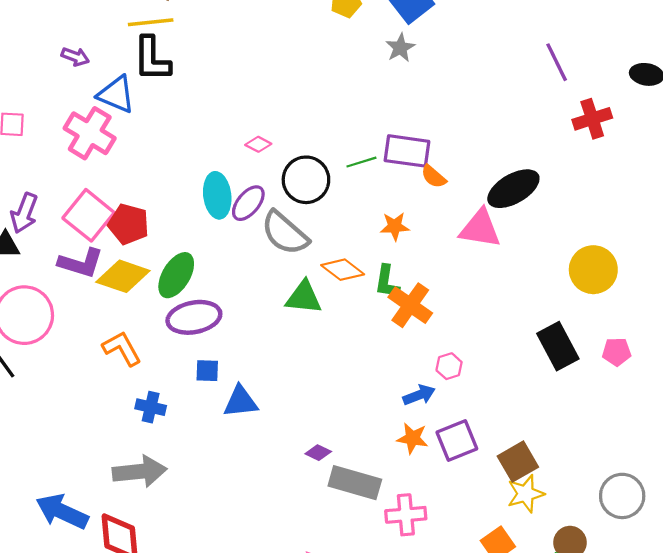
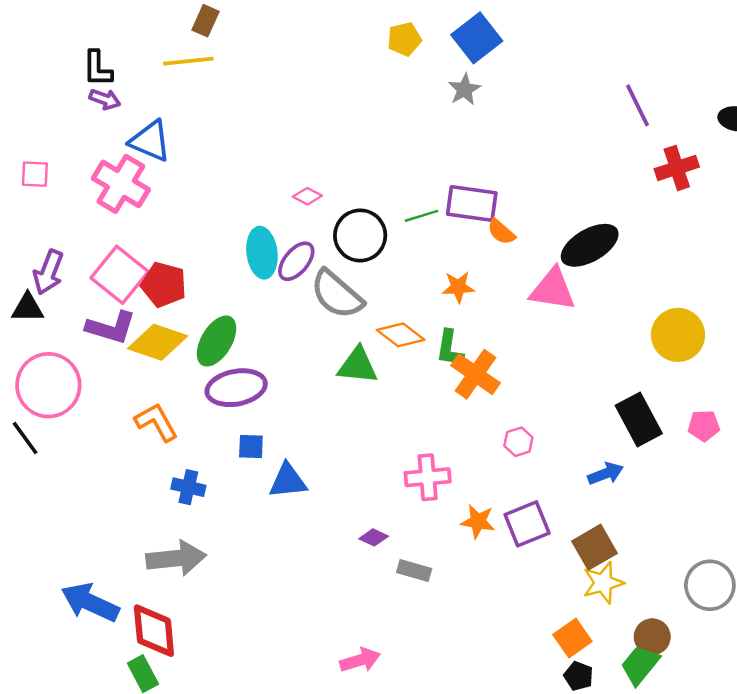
black L-shape: (152, 59) -> (97, 69), moved, size x0.7
blue arrow: (419, 395) -> (606, 474), moved
gray rectangle: (355, 483) -> (414, 571), size x0.6
pink cross: (406, 515) -> (428, 477), moved

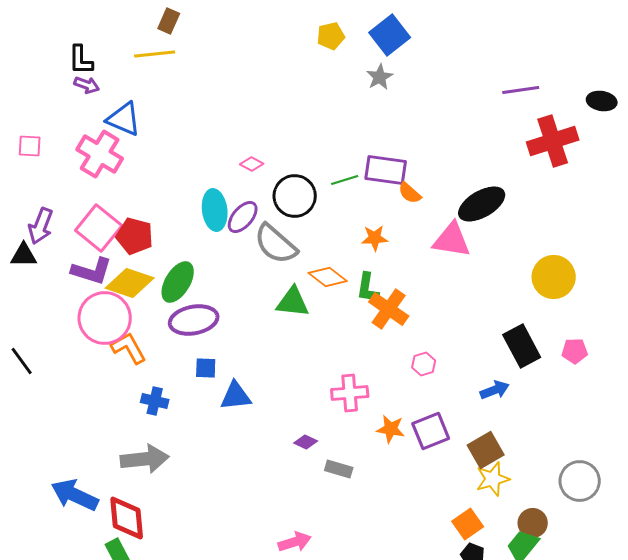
purple line: (637, 105) -> (521, 90), turned -72
red cross: (677, 168) -> (553, 141), size x1.4
pink circle: (48, 385) -> (105, 318), moved

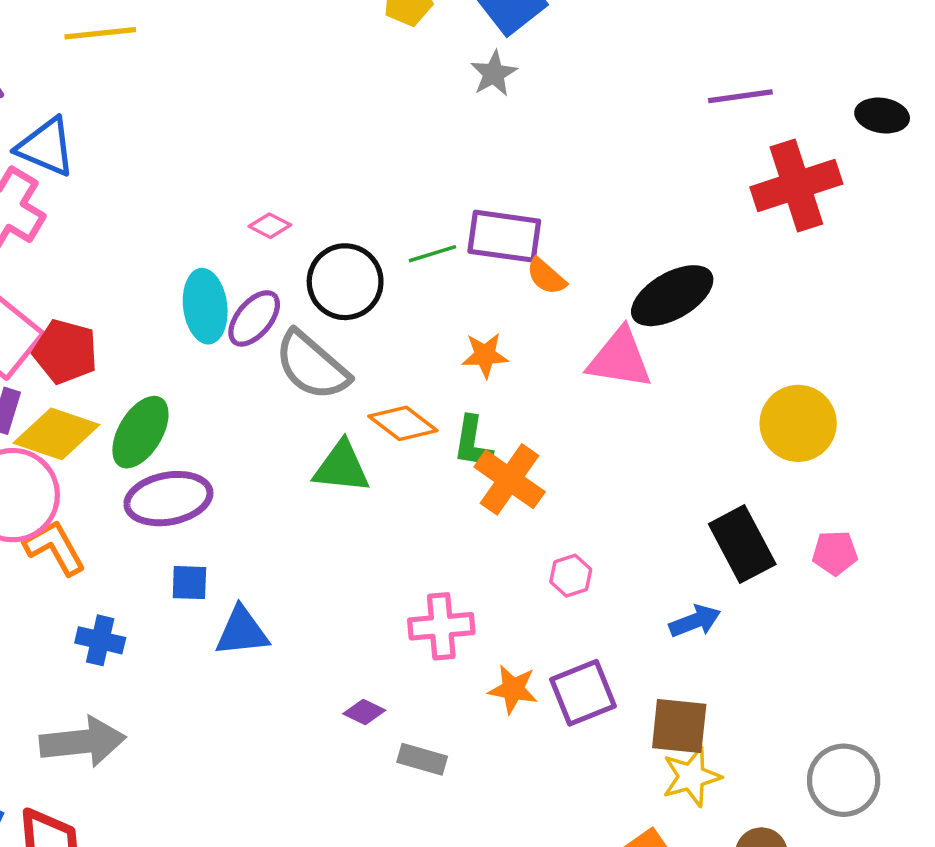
brown square: (486, 450) -> (679, 726), turned 36

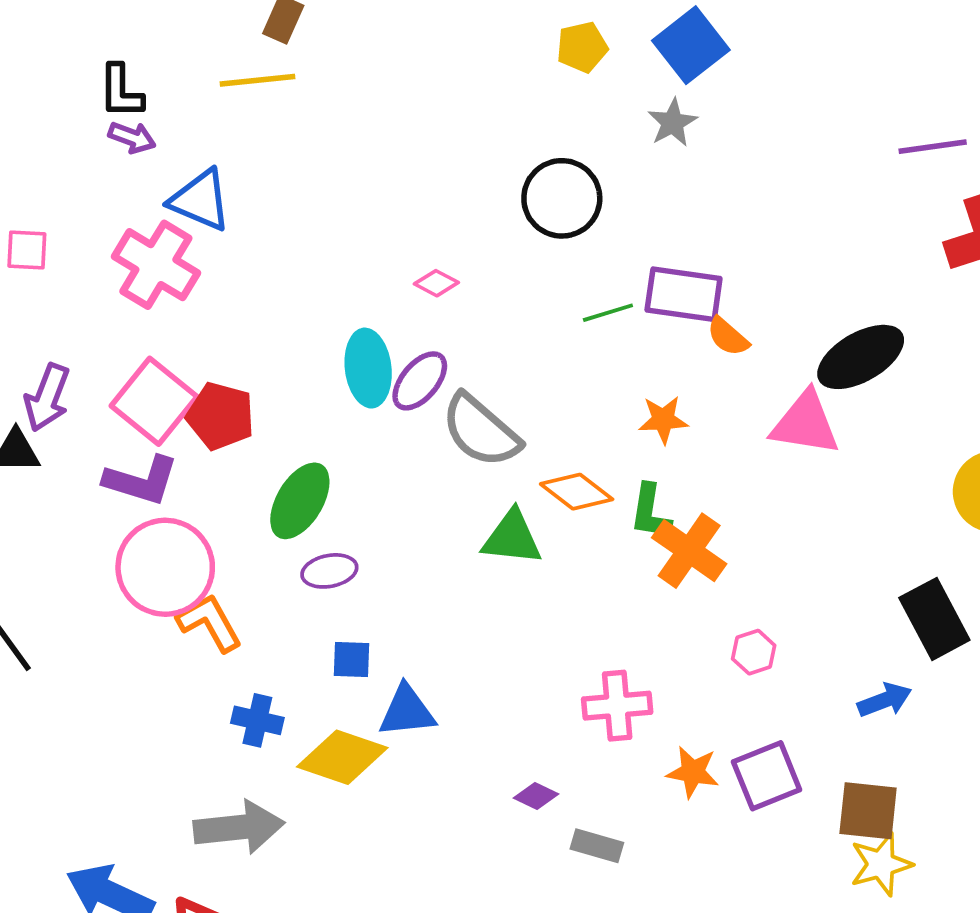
black circle: (345, 282) -> (562, 198), moved
yellow diamond: (56, 434) -> (342, 757), moved
purple ellipse: (168, 499) -> (329, 571), size x0.6

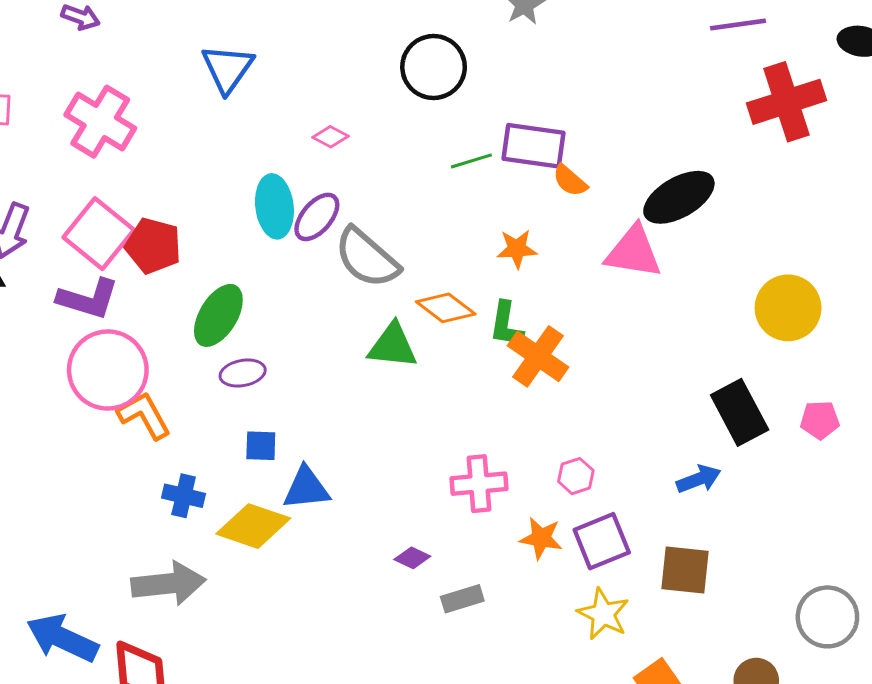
blue triangle: (200, 200) -> (227, 69), moved, turned 42
pink hexagon: (754, 652) -> (576, 476), moved
gray rectangle: (597, 846) -> (462, 599), turned -33
yellow star: (881, 864) -> (603, 614), moved, turned -30

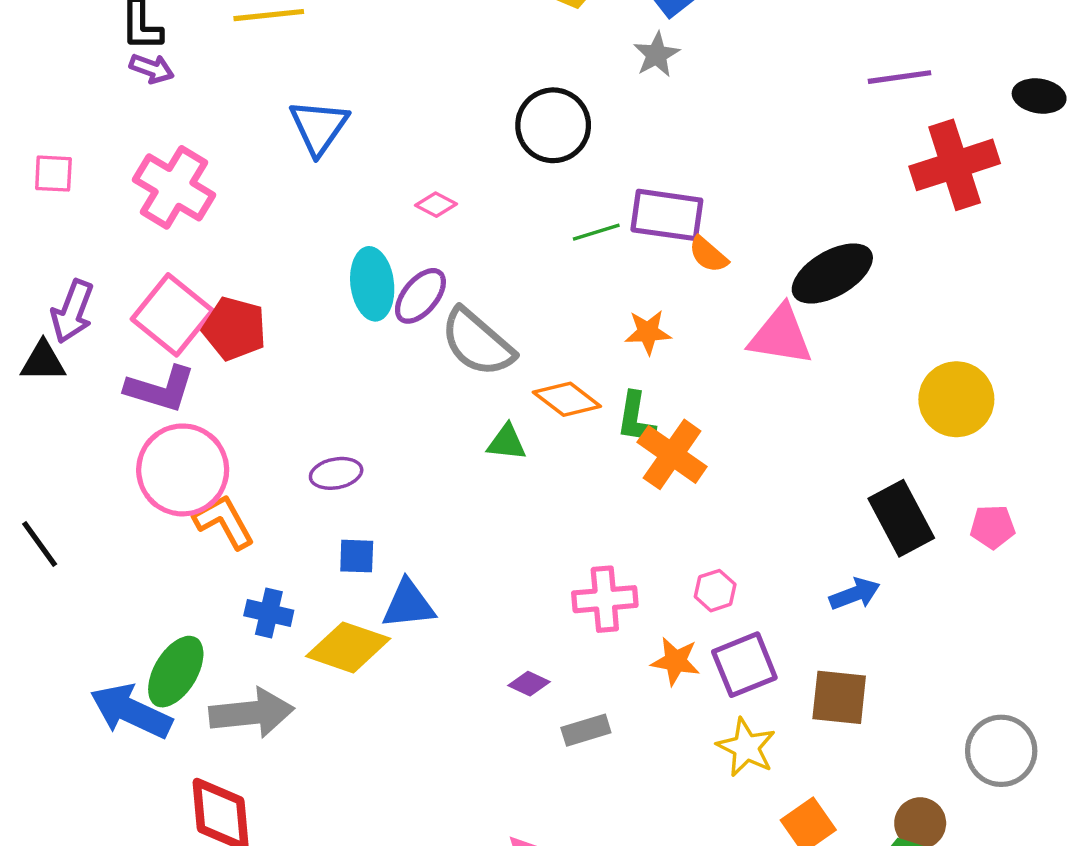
green ellipse: (218, 315) -> (176, 672), moved
green triangle: (393, 346) -> (507, 442), size x0.7
blue arrow: (62, 638) -> (131, 711), moved

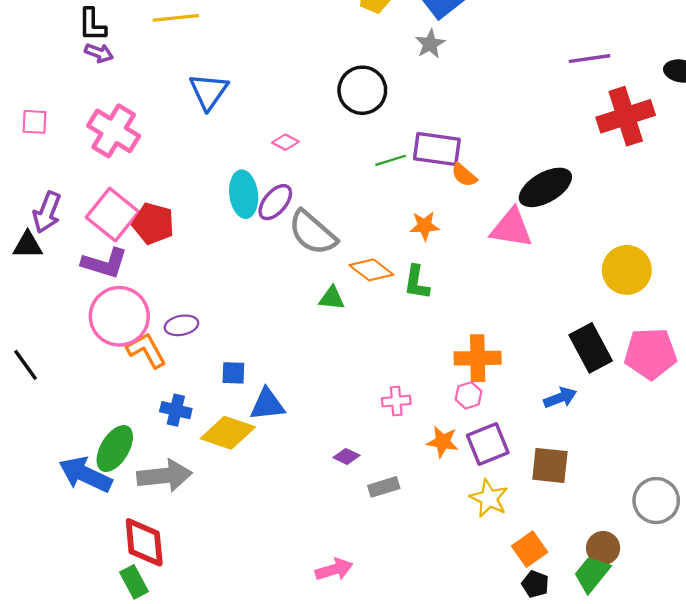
orange cross: (672, 454) -> (478, 358), moved, turned -36
purple ellipse: (336, 473) -> (181, 325), moved
pink pentagon: (993, 527) -> (651, 354), size x1.8
pink cross: (605, 599) -> (396, 401), size x0.7

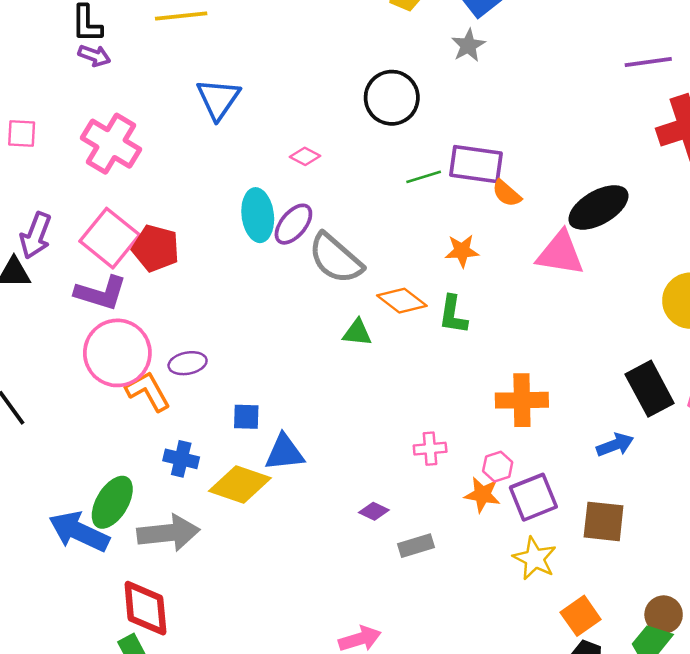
pink hexagon: (469, 395) -> (498, 467), moved

